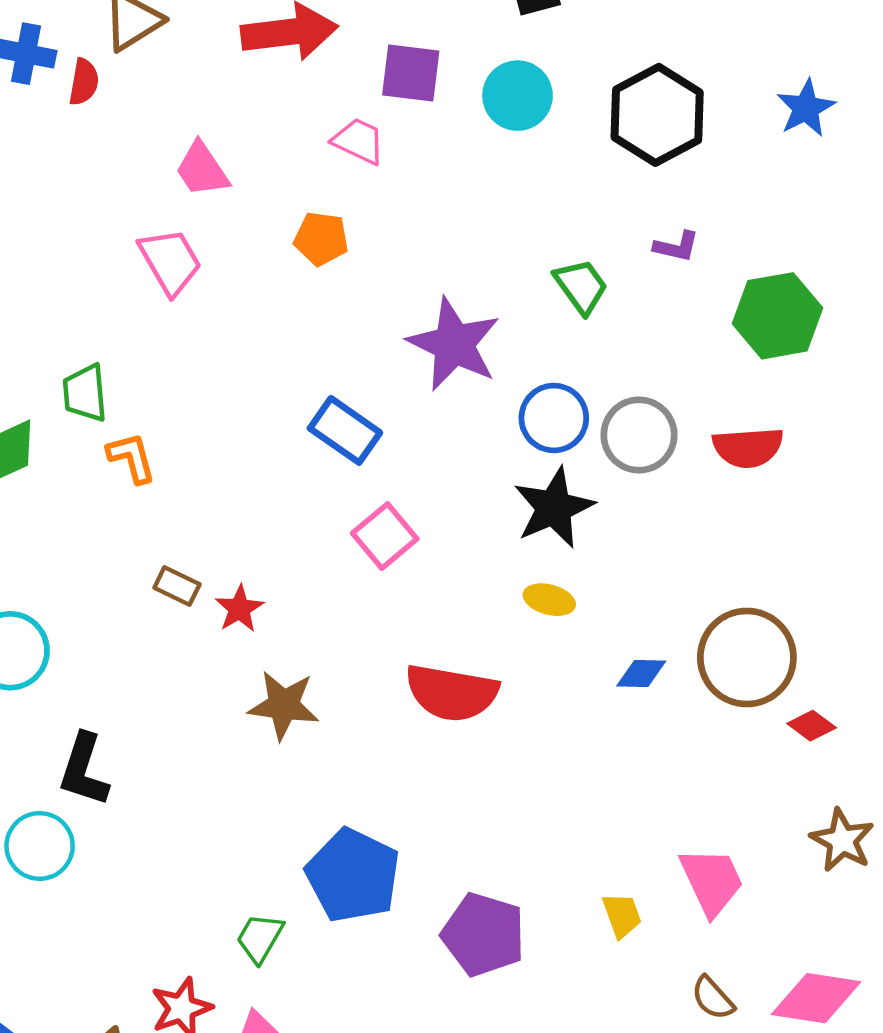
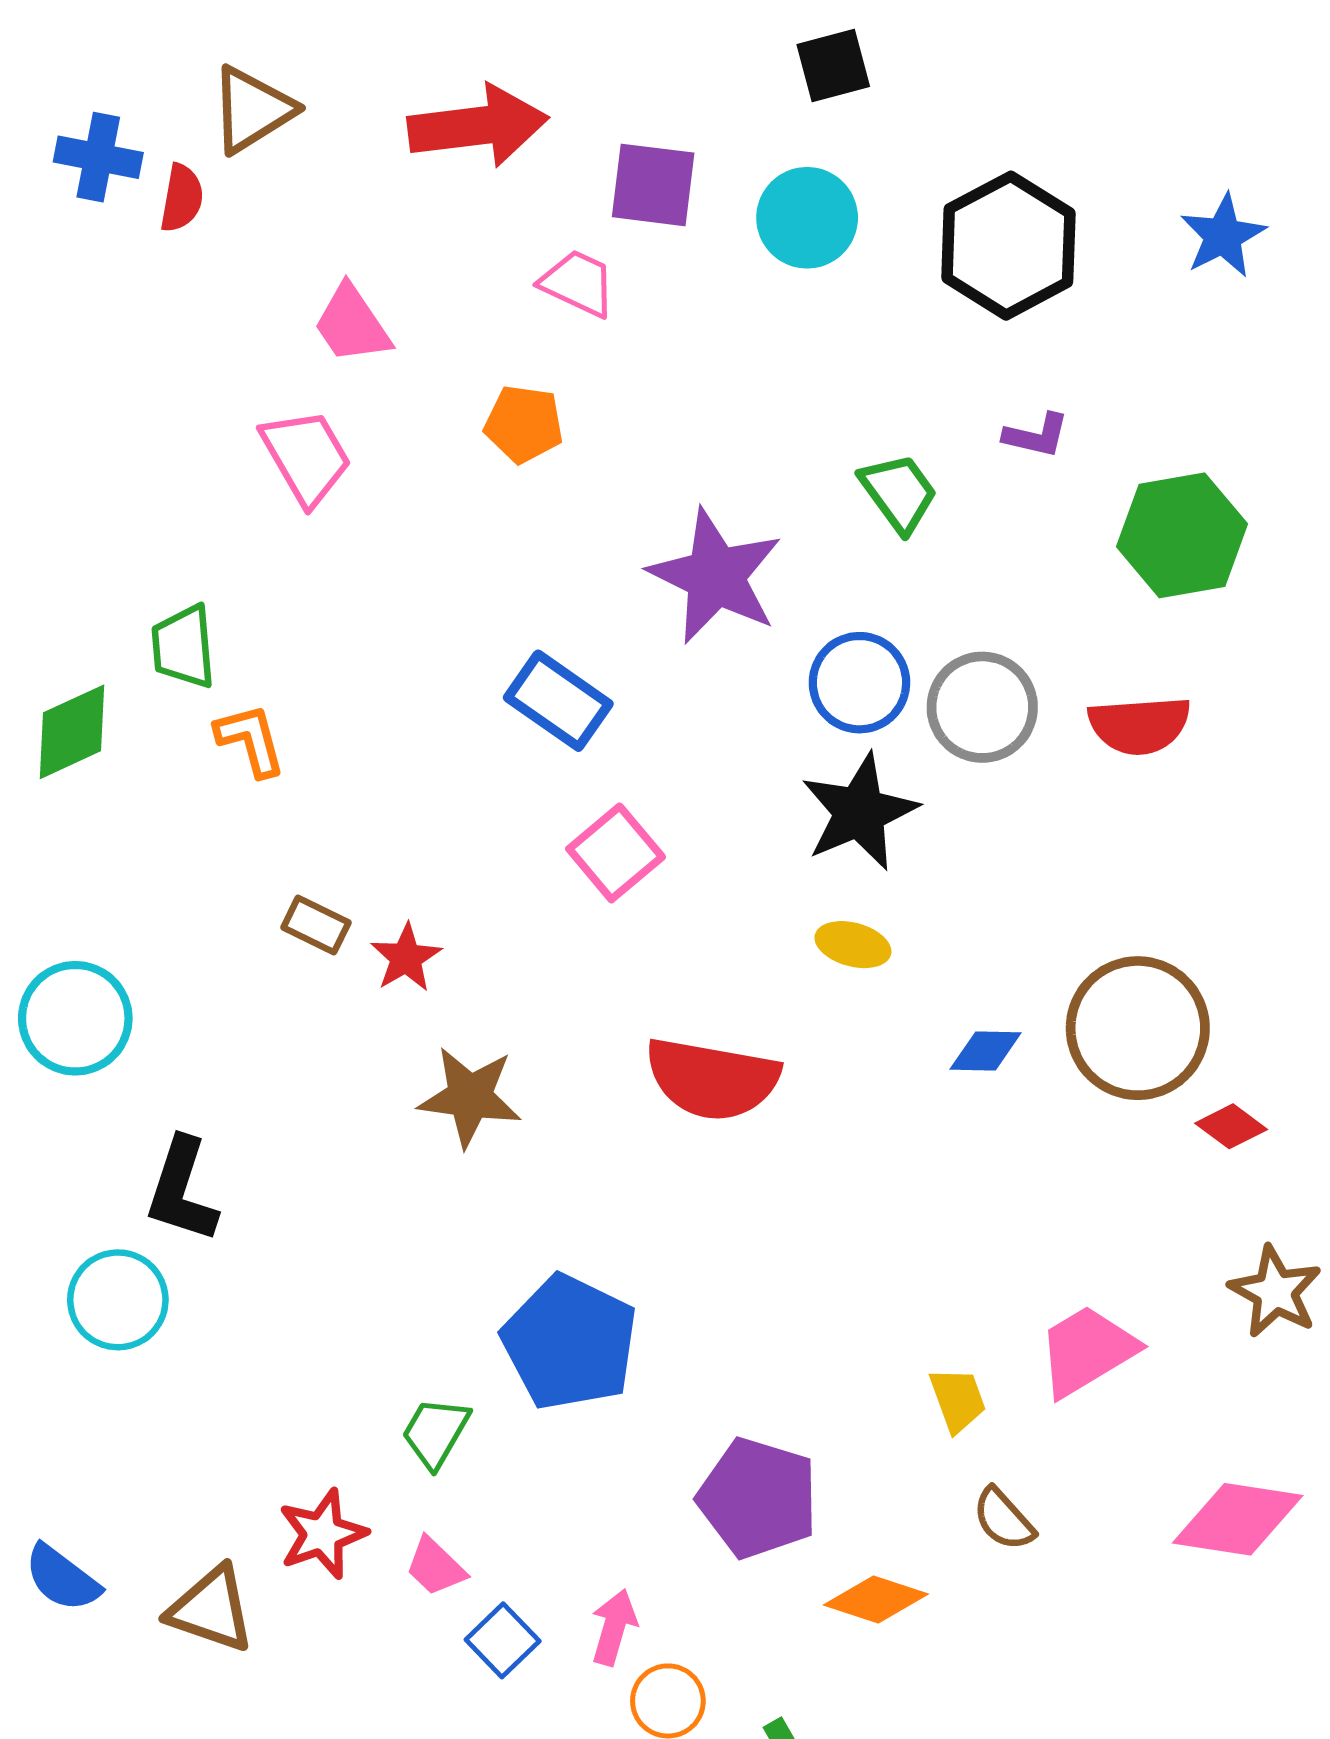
pink trapezoid: (712, 881) -> (1087, 1351), turned -96
purple pentagon: (483, 935) -> (758, 1498), moved
brown semicircle: (713, 998) -> (1004, 1519), moved

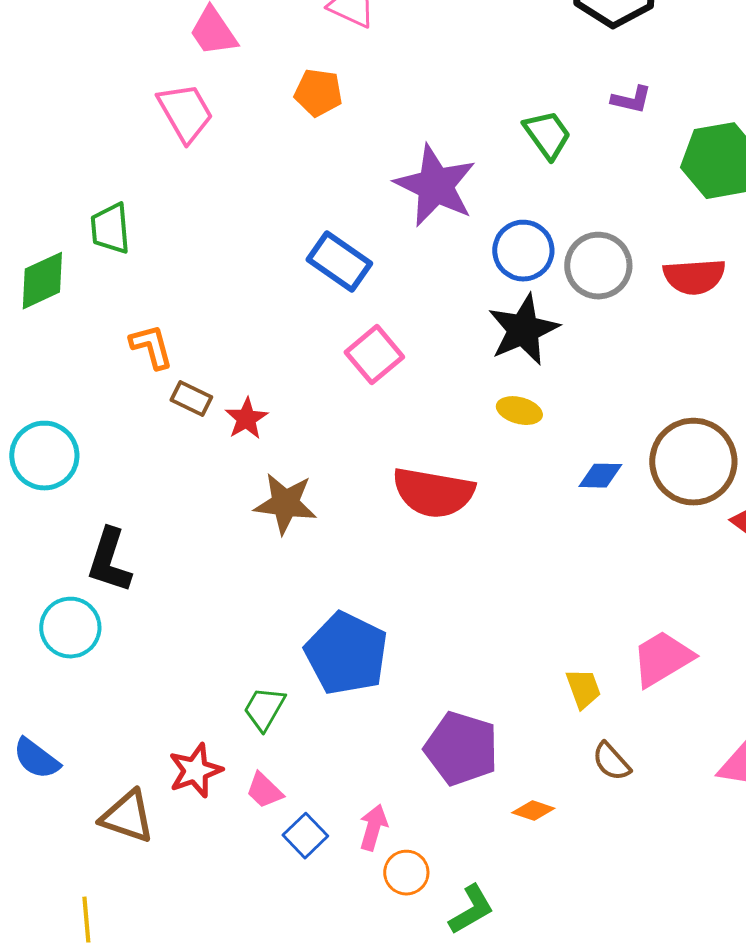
orange L-shape: (250, 740) -> (151, 347), moved
blue semicircle: (62, 1578) -> (36, 759), moved
orange diamond: (876, 1599) -> (533, 811), size x0.7

